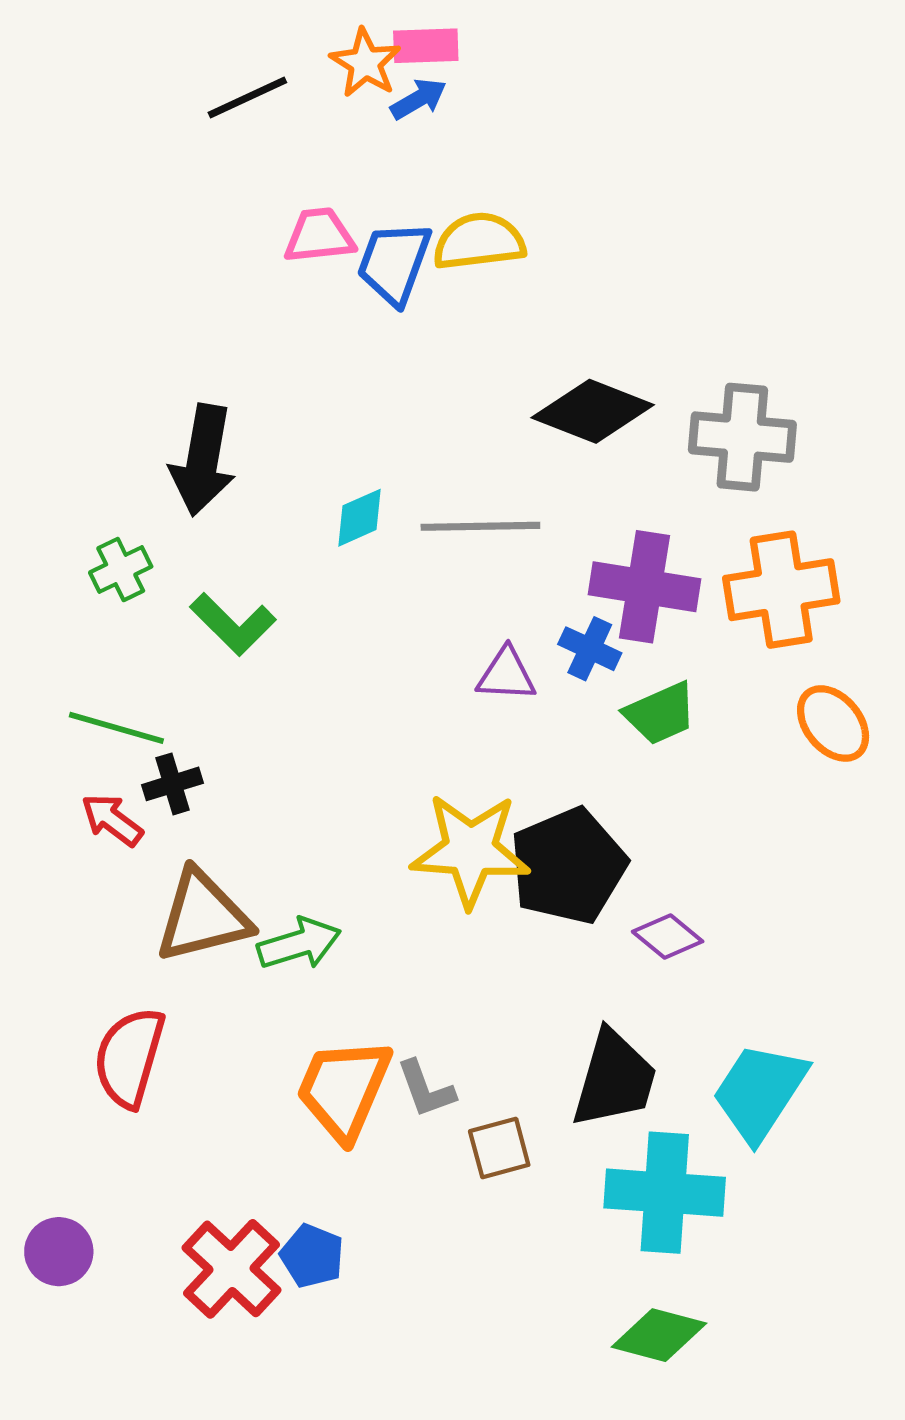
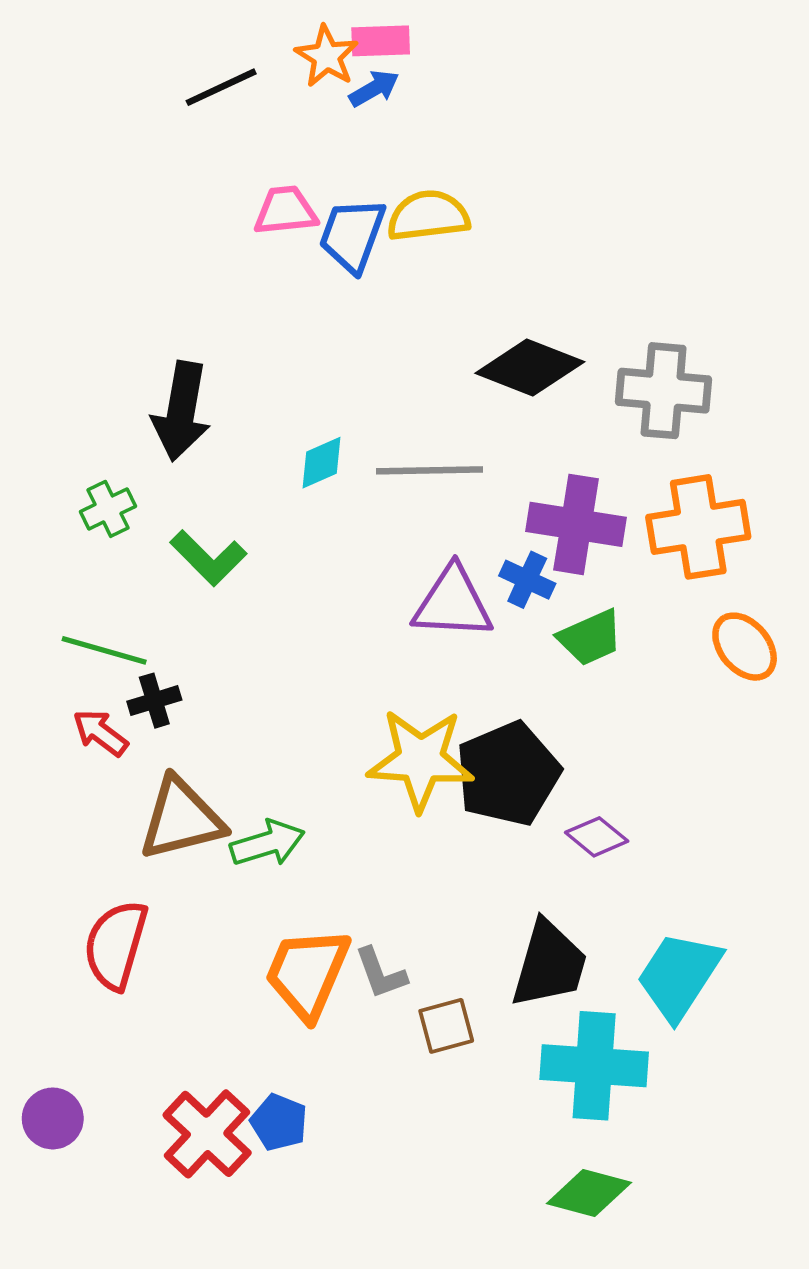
purple triangle: (506, 675) -> (453, 603), size x1.5

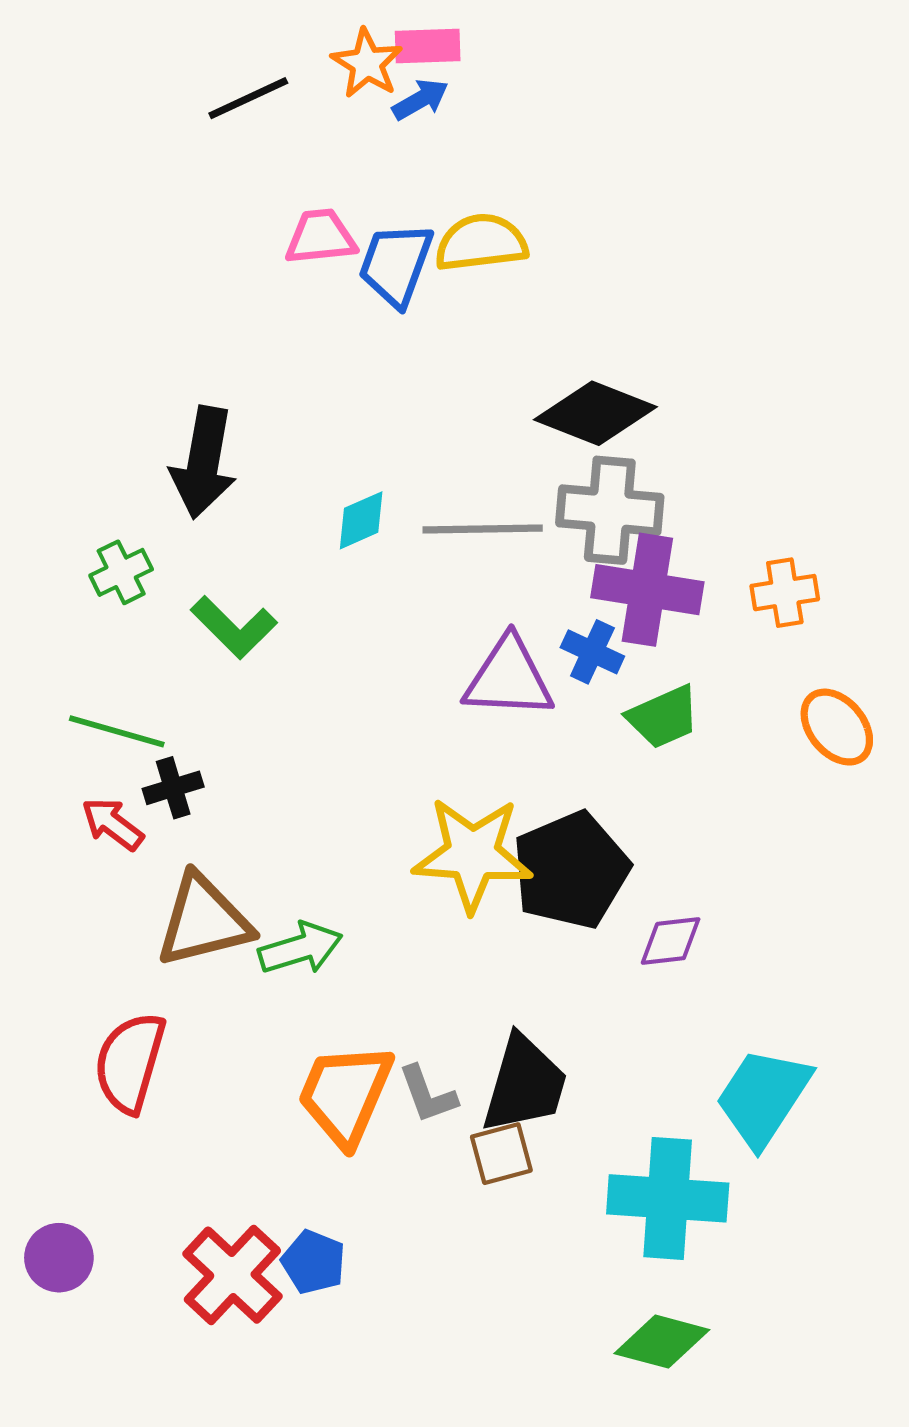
gray cross: (664, 391) -> (610, 510), moved
orange cross: (698, 527) -> (785, 593), size x0.6
purple diamond: (597, 837) -> (671, 941), turned -46
black trapezoid: (549, 964) -> (525, 1084), moved

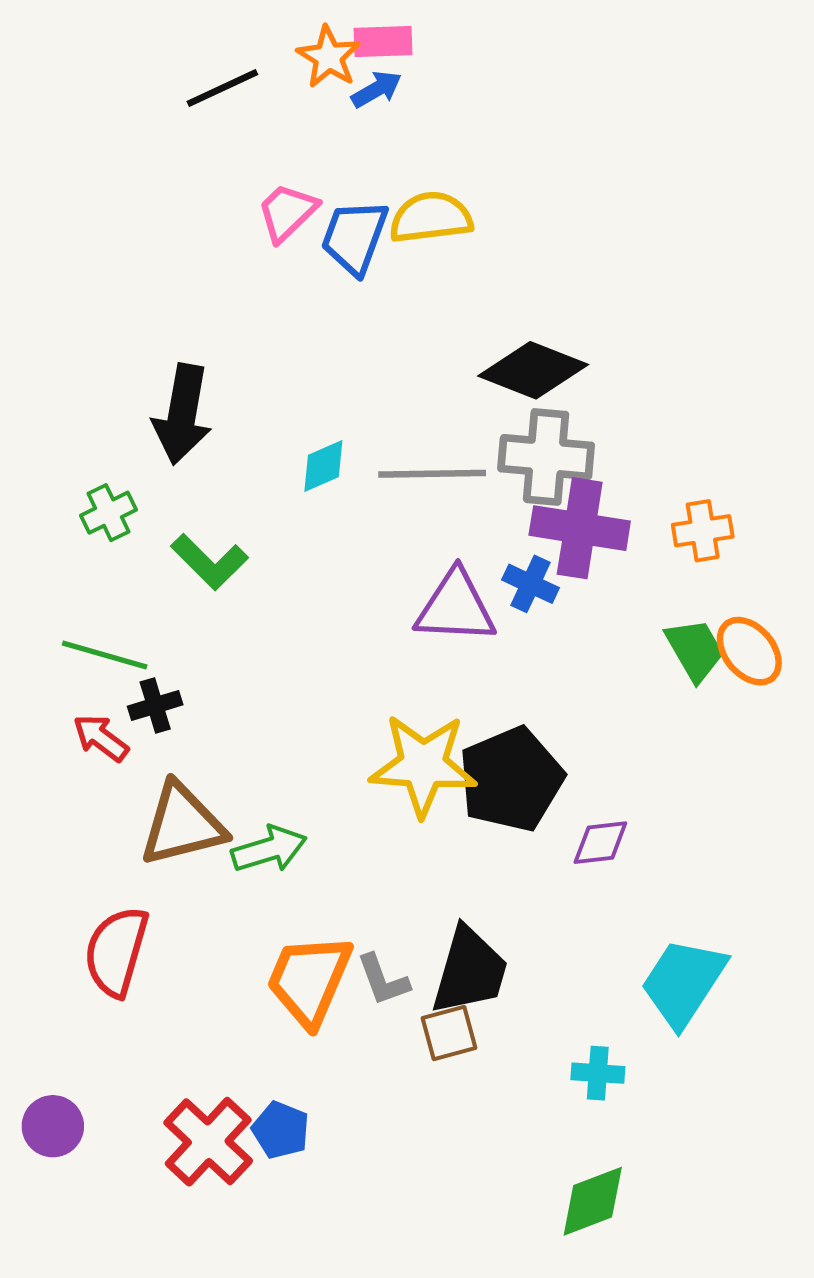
pink trapezoid: (321, 237) -> (287, 212), turned -38
green trapezoid: (663, 717) -> (695, 650), moved, turned -96
cyan cross: (668, 1198) -> (598, 1073), size x0.5
green diamond: (662, 1342) -> (593, 1201), turned -36

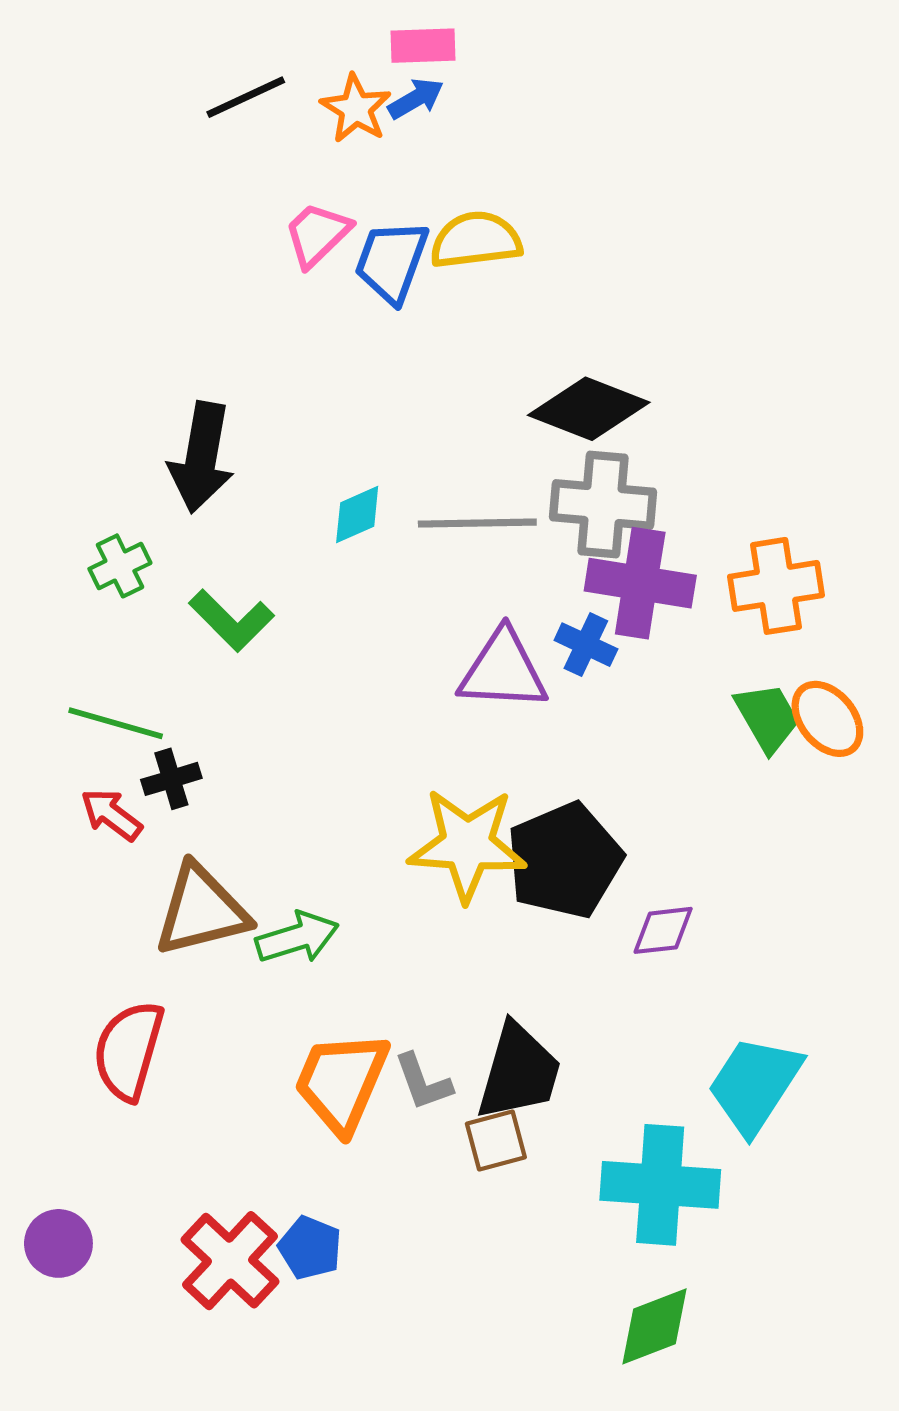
orange star: (329, 57) -> (356, 109), moved
orange cross: (703, 531) -> (776, 586), size x1.4
cyan cross: (598, 1073) -> (660, 1185), size x2.0

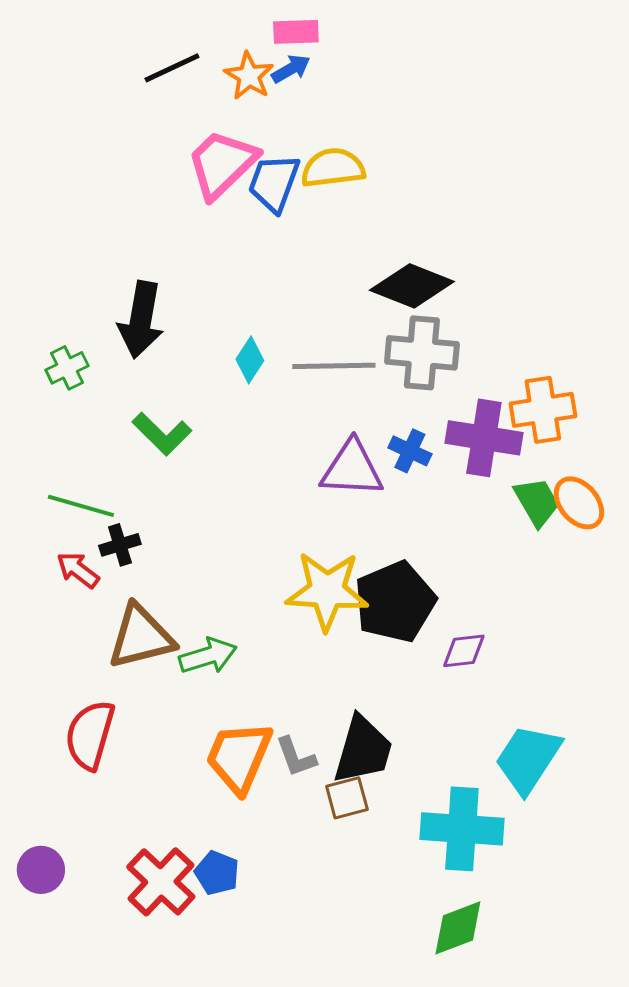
pink trapezoid: (317, 234) -> (222, 164), size x1.5
cyan diamond: (357, 515) -> (250, 360), turned -33
green cross: (120, 566) -> (67, 368), moved
purple cross: (640, 583) -> (484, 438), moved

